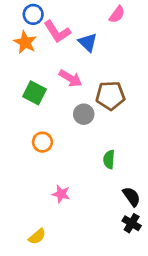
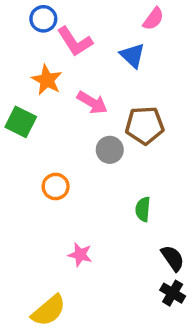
orange star: (25, 42) -> (47, 80), moved
blue triangle: (88, 42) -> (132, 55), moved
green square: (34, 93) -> (21, 122), moved
yellow semicircle: (37, 237) -> (49, 311), size x1.5

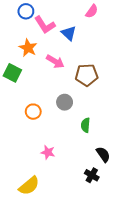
blue triangle: (132, 55) -> (69, 33), moved
gray circle: (110, 150) -> (65, 102), moved
black cross: (173, 293) -> (92, 175), moved

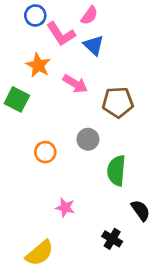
pink semicircle: (92, 11) -> (89, 15), moved
green semicircle: (85, 125) -> (116, 171), size x1.5
black cross: (92, 175) -> (112, 239), moved

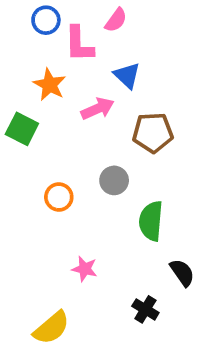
pink L-shape: (61, 34) -> (79, 44), turned 32
blue triangle: (94, 45) -> (127, 75), moved
pink arrow: (75, 84) -> (98, 109), turned -55

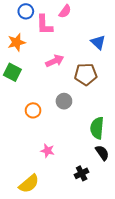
blue triangle: (127, 75) -> (98, 42), moved
orange star: (50, 85) -> (17, 42), moved, turned 30
green semicircle: (151, 221) -> (97, 128), moved
black cross: (145, 309) -> (82, 173), turned 32

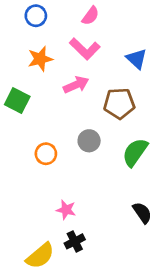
pink L-shape: (44, 25) -> (85, 49), moved, turned -45
orange star: (17, 42) -> (40, 59), moved
green semicircle: (97, 128) -> (135, 152), moved, turned 30
black cross: (82, 173) -> (75, 241), moved

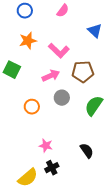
pink L-shape: (85, 49) -> (59, 51), moved
blue triangle: (136, 59) -> (95, 31), moved
pink arrow: (76, 85) -> (51, 76), moved
black semicircle: (142, 213) -> (87, 151), moved

